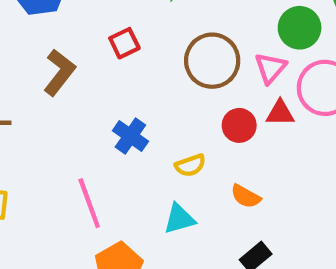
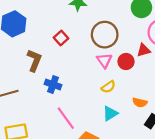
pink triangle: (270, 68) -> (104, 61), moved
blue cross: (130, 136) -> (53, 85), moved
orange semicircle: (246, 196) -> (140, 102), moved

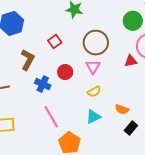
red circle: (126, 61) -> (65, 72), moved

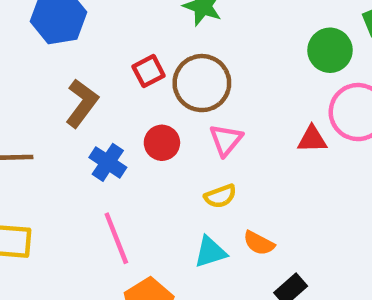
brown circle: (96, 43) -> (202, 83), moved
orange semicircle: (122, 109) -> (259, 243), moved

